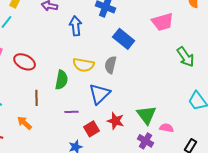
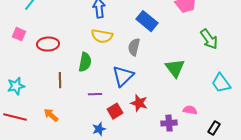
red ellipse: (25, 62) -> (48, 44), turned -30
yellow semicircle: (84, 65) -> (102, 36), moved
green triangle: (147, 115) -> (175, 68), moved
orange arrow: (25, 123) -> (51, 115), moved
purple cross: (146, 141) -> (169, 123), turned -35

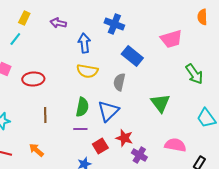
green semicircle: (85, 62) -> (82, 107), moved
pink semicircle: (190, 110) -> (175, 145), size x1.5
purple cross: (169, 123) -> (139, 155), moved, turned 35

